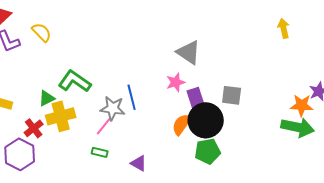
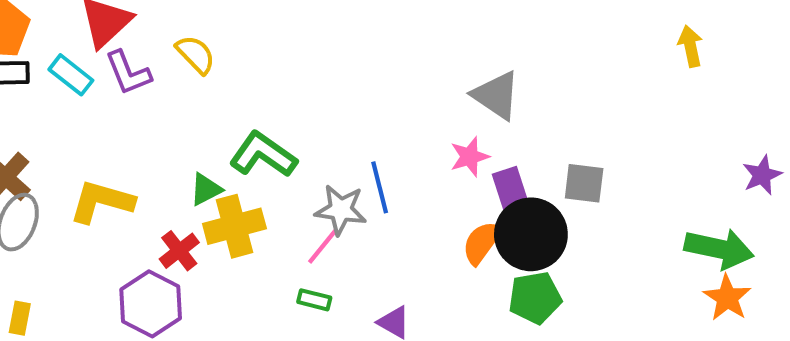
orange star: (302, 105) -> (727, 298), moved, turned 30

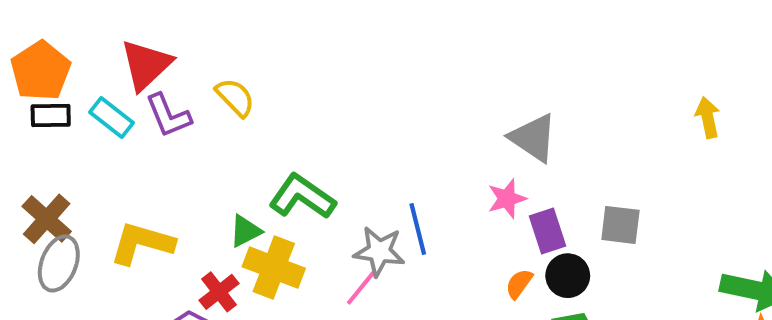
yellow arrow: (690, 46) -> (708, 118), moved
yellow cross: (234, 226) -> (274, 268), turned 36
black circle: (531, 234) -> (568, 276), size x0.6
orange semicircle: (482, 243) -> (519, 284), size x0.7

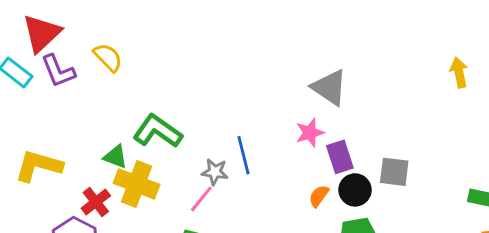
gray square: (620, 225) -> (394, 172), moved
green triangle: (245, 231) -> (115, 157), turned 48
gray star: (379, 251) -> (215, 172), size x0.7

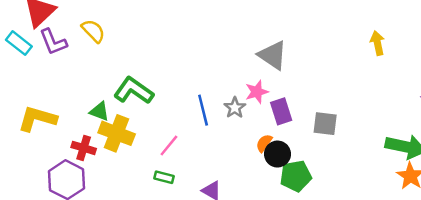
gray star: (215, 172) -> (235, 108), moved, turned 30
black circle: (355, 190) -> (277, 154), moved
red cross: (96, 202) -> (84, 148), turned -35

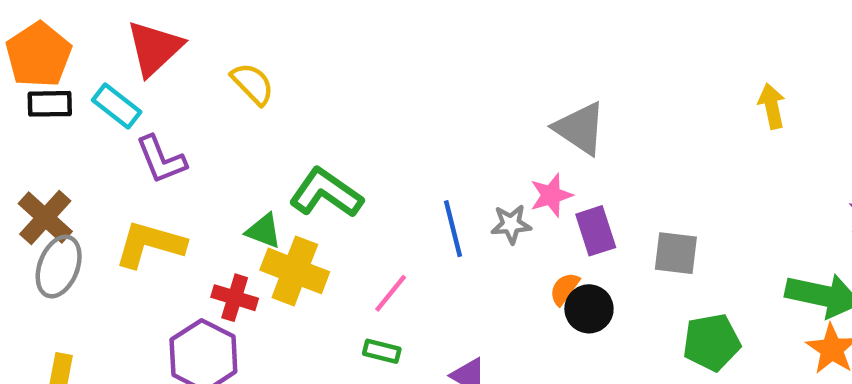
purple L-shape: (53, 42) -> (161, 160), moved
gray star: (235, 108) -> (511, 224), turned 30
green pentagon: (296, 176) -> (712, 342), moved

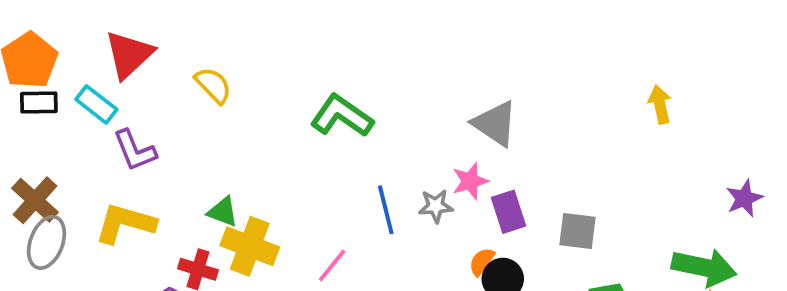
green L-shape: (326, 193) -> (342, 116), moved

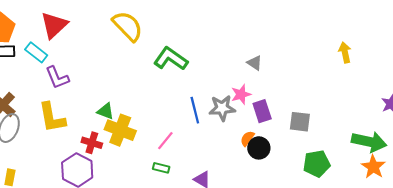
yellow semicircle: (213, 85) -> (128, 26), moved, size x1.5
gray triangle: (495, 124) -> (255, 63), size x0.6
gray star: (436, 206) -> (222, 108), size x1.4
yellow L-shape: (125, 223) -> (52, 117), turned -116

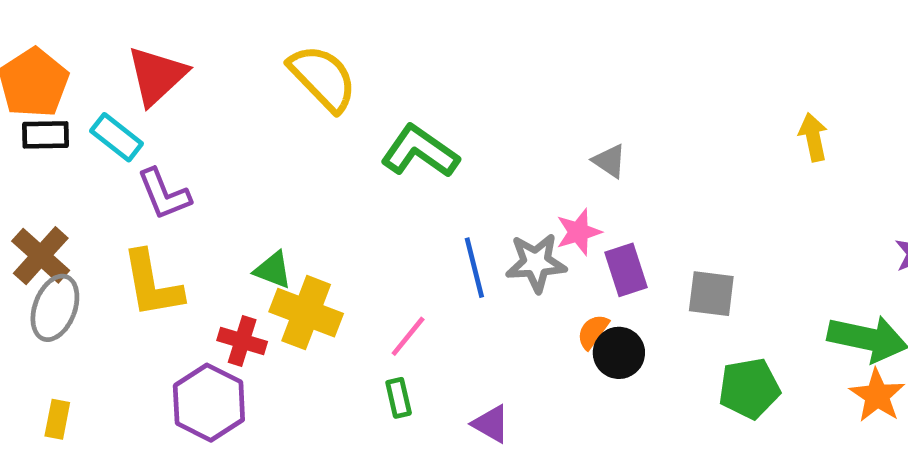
green rectangle: (161, 168) -> (399, 398), turned 63

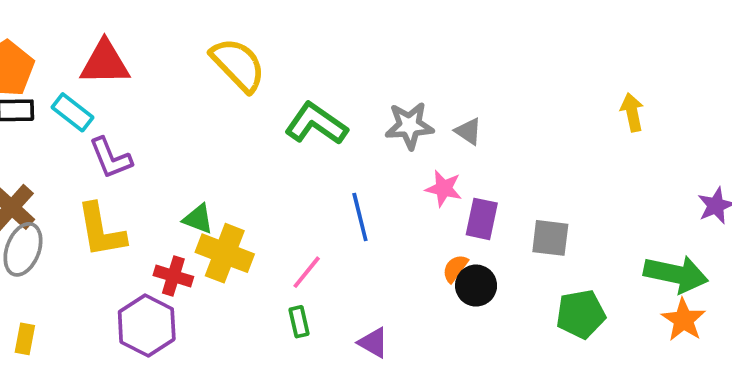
red triangle: (157, 76) -> (105, 63), turned 42
pink star: (579, 232) -> (444, 188), turned 30
gray star: (536, 263) -> (409, 126), moved
purple rectangle: (626, 270) -> (482, 219), turned 30

